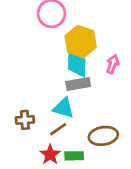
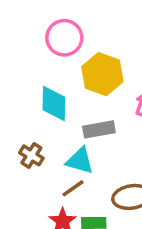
cyan diamond: (77, 64) -> (54, 104), moved
brown cross: (25, 120) -> (31, 155), moved, turned 36

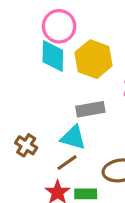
cyan diamond: (54, 104) -> (53, 56), moved
brown cross: (31, 155) -> (26, 145), moved

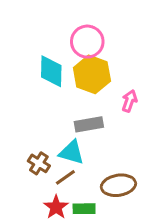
pink circle: (59, 26) -> (87, 42), moved
brown cross: (26, 145) -> (39, 163), moved

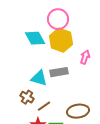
cyan diamond: (51, 71) -> (35, 38), turned -30
cyan triangle: (72, 152) -> (39, 78), moved

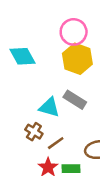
cyan diamond: (35, 38) -> (22, 56), moved
gray rectangle: (59, 72) -> (75, 100), turned 42

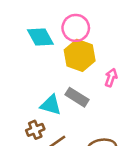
cyan diamond: (22, 56) -> (40, 37), moved
brown cross: (34, 132) -> (35, 130), turned 36

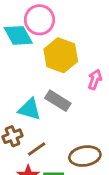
pink circle: (76, 28) -> (39, 20), moved

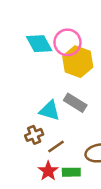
pink circle: (39, 20) -> (67, 42), moved

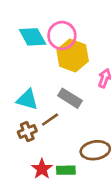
cyan triangle: (49, 111) -> (27, 100), moved
brown line: (56, 147) -> (50, 120), moved

